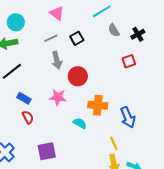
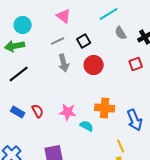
red circle: (78, 76) -> (94, 65), moved
pink star: (58, 97) -> (68, 112), moved
blue rectangle: (24, 98) -> (18, 112), moved
red semicircle: (28, 117) -> (38, 111), moved

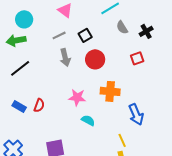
orange cross: (105, 108) -> (110, 91), moved
red semicircle: (38, 111) -> (39, 105), turned 48
pink star: (68, 112) -> (77, 97), moved

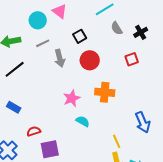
cyan circle: (24, 19) -> (38, 20), moved
gray line: (59, 35) -> (43, 43), moved
pink star: (77, 97) -> (72, 98), turned -30
red semicircle: (39, 105) -> (34, 131), moved, turned -128
blue arrow: (136, 114) -> (143, 122), moved

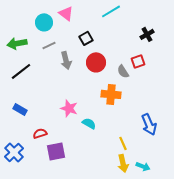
gray semicircle: (117, 28) -> (123, 71), moved
pink star: (72, 98) -> (69, 108), moved, turned -30

